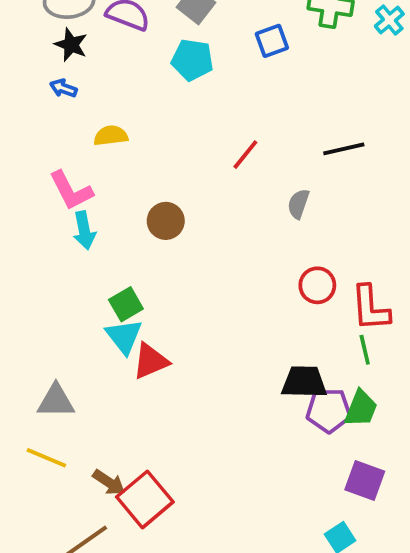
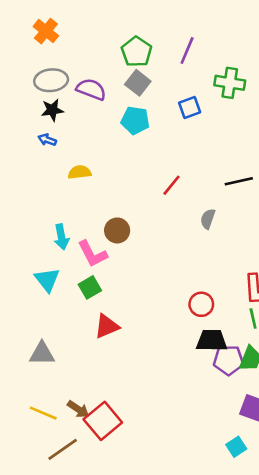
black star: (71, 45) -> (52, 110), turned -30
pink L-shape: (71, 191) -> (92, 254), moved
red circle: (317, 285) -> (201, 304), moved
cyan triangle: (124, 336) -> (47, 280), moved
yellow line: (46, 458) -> (43, 413), moved

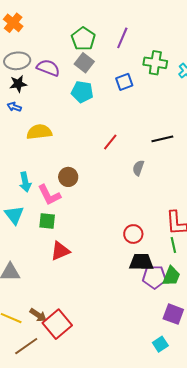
yellow semicircle: (80, 172) -> (39, 132), size x1.4
green square: (90, 287) -> (47, 221), turned 36

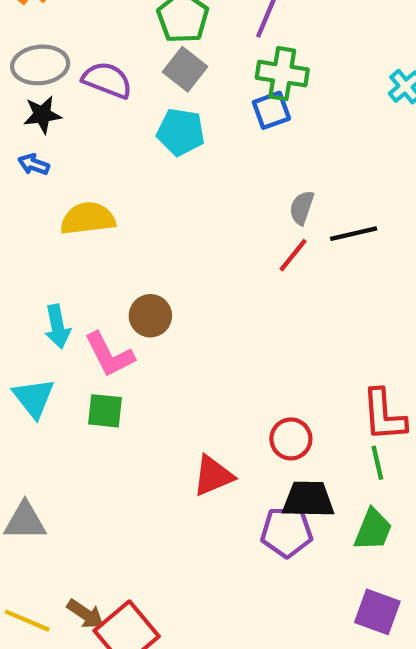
green cross: (155, 63) -> (282, 74), moved
red line: (110, 142) -> (293, 255), moved
gray semicircle: (138, 168) -> (302, 208), moved
red triangle: (60, 251) -> (213, 476), moved
purple pentagon: (154, 277) -> (287, 532), moved

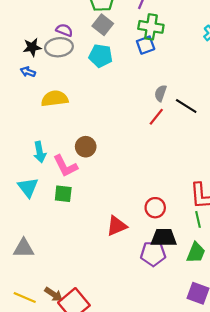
gray ellipse: (40, 65) -> (59, 47), moved
purple semicircle: (107, 80) -> (64, 30), size x0.7
black line: (354, 234) -> (186, 106), turned 45

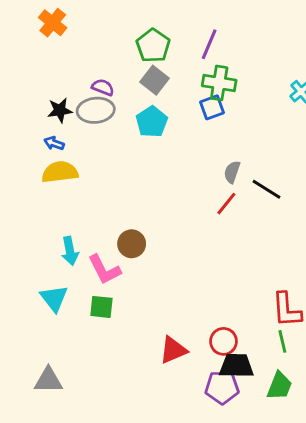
cyan pentagon: (101, 56) -> (152, 122), turned 30
yellow semicircle: (55, 99) -> (60, 172), moved
red circle: (155, 208) -> (223, 341), moved

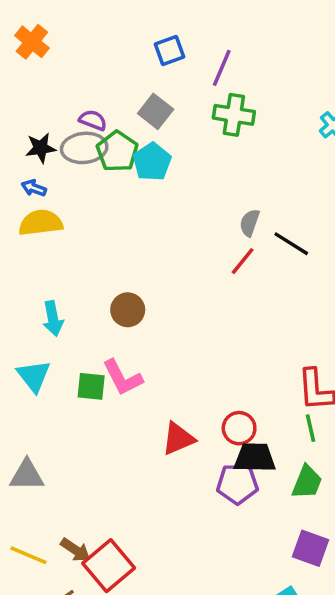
green pentagon: (153, 46) -> (117, 151), moved
blue square: (212, 107) -> (169, 50), moved
pink L-shape: (104, 270) -> (122, 378), moved

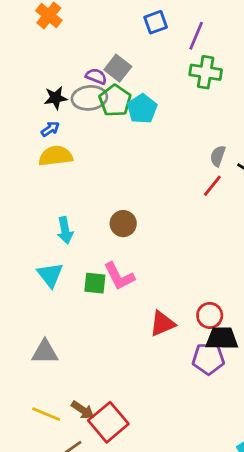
gray square: (156, 111) -> (118, 68), moved
blue arrow: (34, 188) -> (50, 129), turned 126

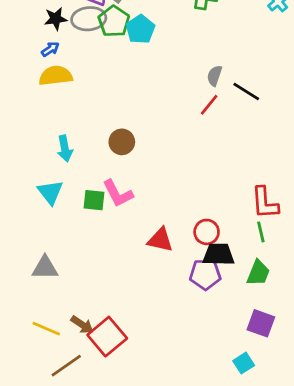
red triangle: (162, 324) -> (160, 240), turned 36

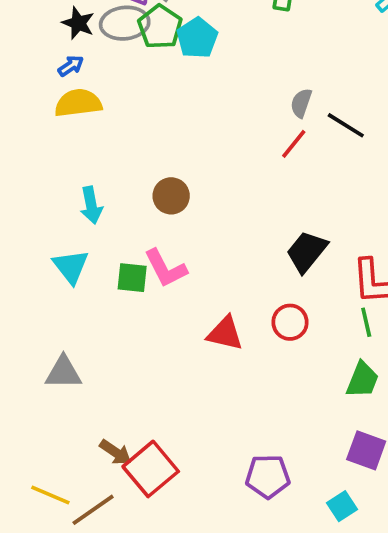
black star: (56, 19) -> (78, 23), turned 30
black trapezoid: (218, 254) -> (307, 252), moved, turned -52
purple pentagon: (205, 274) -> (268, 476), moved
yellow line: (46, 329) -> (50, 495), moved

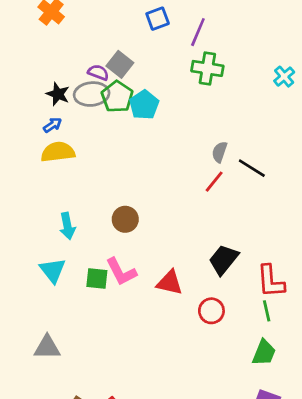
red triangle: (225, 333) -> (170, 283), moved

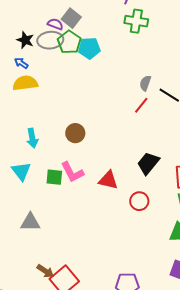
cyan pentagon: (144, 105) -> (89, 48), turned 30
blue arrow: (53, 125) -> (21, 63), turned -112
gray triangle: (47, 347) -> (30, 222), moved

